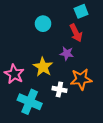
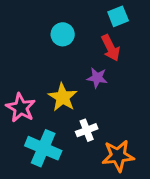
orange star: (81, 79) -> (118, 156), moved
white cross: (59, 89) -> (87, 130), turned -32

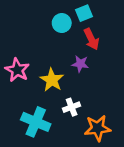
cyan square: (118, 16) -> (84, 13), moved
cyan circle: (63, 34) -> (62, 23), moved
pink star: (21, 108) -> (17, 70), moved

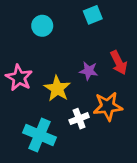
cyan circle: (62, 23) -> (42, 26), moved
red arrow: (91, 39) -> (119, 63), moved
orange star: (98, 128) -> (108, 106), moved

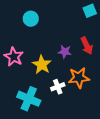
cyan square: (93, 15) -> (90, 11), moved

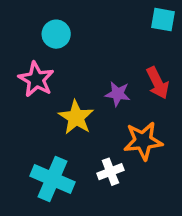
cyan square: (90, 11) -> (163, 20), turned 32
pink star: (14, 57) -> (36, 79), moved
white cross: (58, 87) -> (110, 172), moved

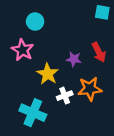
white cross: (110, 172) -> (65, 96), moved

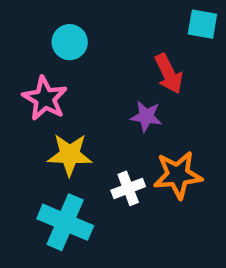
red arrow: (99, 52) -> (169, 74), moved
yellow star: (48, 74) -> (70, 155), moved, turned -30

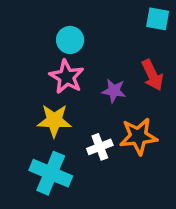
cyan circle: (70, 42) -> (70, 40), moved
red arrow: (169, 74) -> (152, 75), moved
pink star: (45, 98) -> (67, 77), moved

